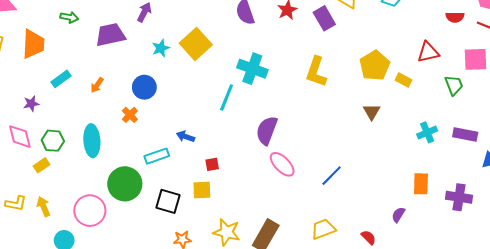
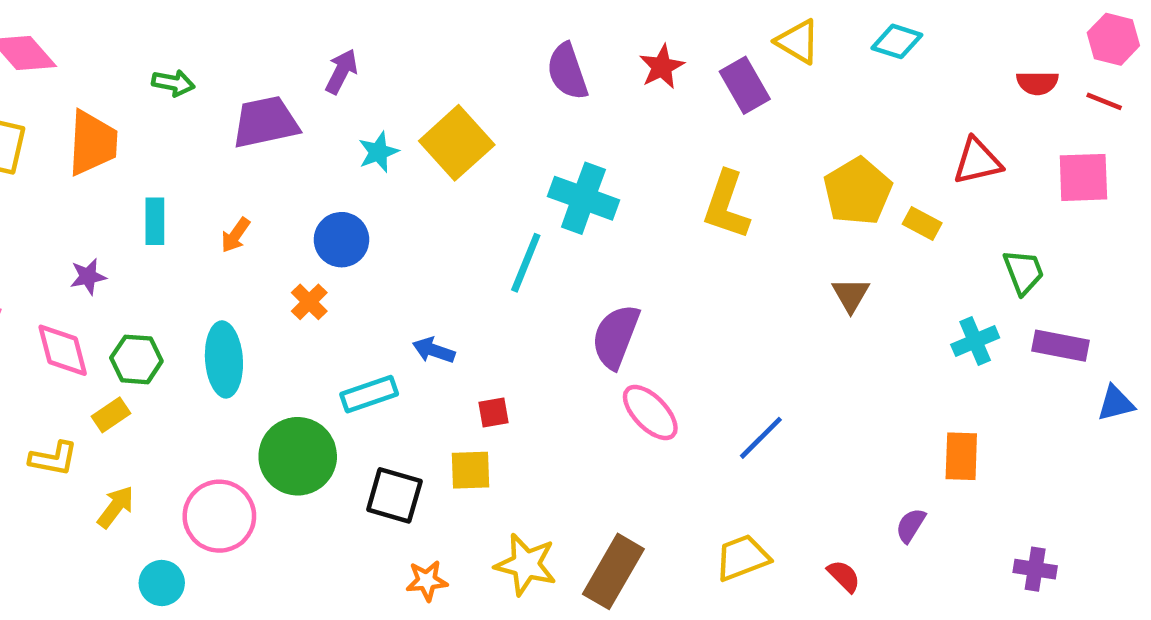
cyan rectangle: (61, 79) -> (155, 221), turned -54
green trapezoid: (454, 85) -> (1024, 272), moved
purple cross: (459, 197) -> (1035, 569), moved, size x0.7
yellow L-shape: (16, 203) -> (53, 459), moved
yellow arrow: (44, 206) -> (116, 507), turned 60

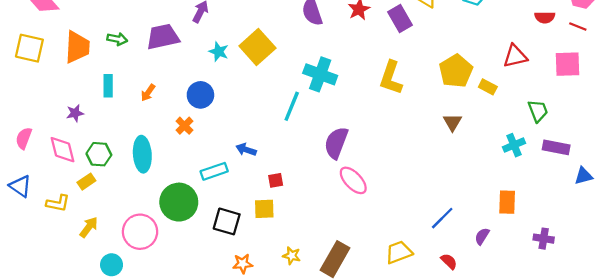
green arrow: (173, 83) -> (117, 39), moved
cyan star: (378, 152) -> (219, 52), turned -30
blue line: (761, 438) -> (442, 218), moved
yellow star: (526, 565) -> (292, 256), size x0.6
purple cross: (1035, 569) -> (544, 239), moved

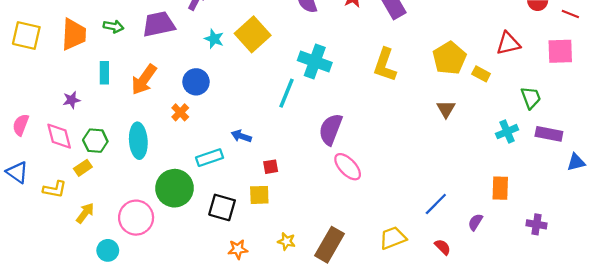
orange arrow: (148, 93) -> (144, 80), size x1.8

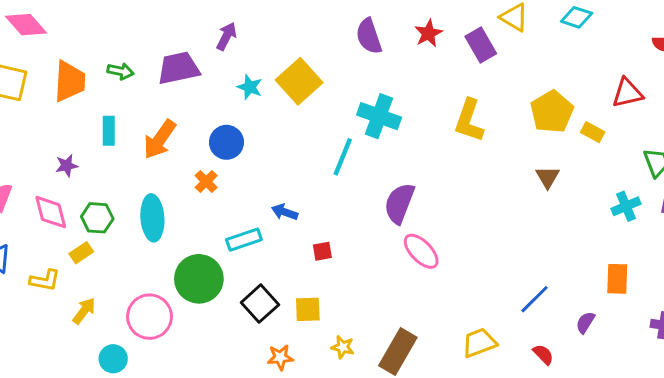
yellow square: (259, 195) -> (308, 309), moved
black square: (222, 207) -> (260, 304), turned 32

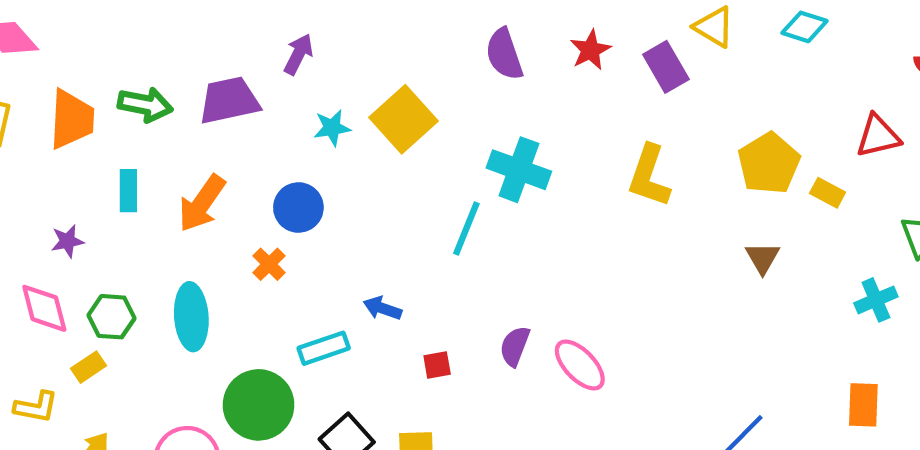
green arrow: (120, 71) -> (145, 105), size x1.4
cyan star: (250, 87) -> (332, 128), turned -30
purple semicircle: (399, 203) -> (515, 346), moved, size x0.7

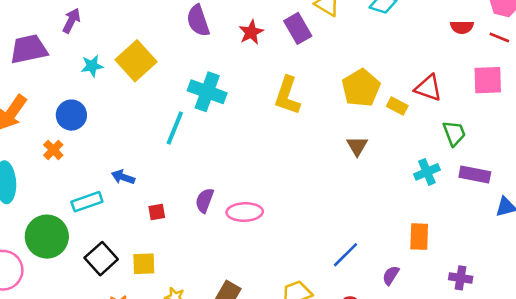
red star: (590, 50) -> (251, 32), moved
red triangle: (878, 136) -> (428, 88), moved, turned 32
pink ellipse: (580, 365) -> (245, 212), turned -48

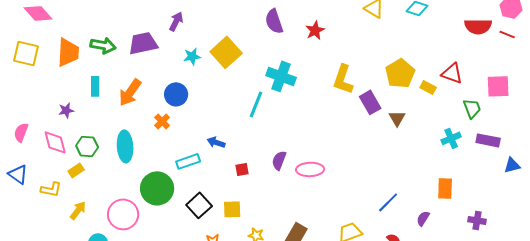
red semicircle: (462, 27) -> (478, 26), size x1.5
purple rectangle: (298, 28) -> (370, 102), moved
pink square: (488, 80) -> (498, 86), moved

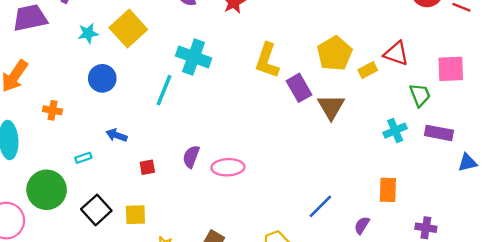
yellow rectangle: (428, 87) -> (368, 70), turned -56
blue circle: (176, 94) -> (102, 78), moved
brown triangle: (397, 118) -> (331, 107), size x1.4
orange cross: (162, 121) -> (52, 110), turned -35
cyan rectangle: (188, 161) -> (83, 158), size x0.6

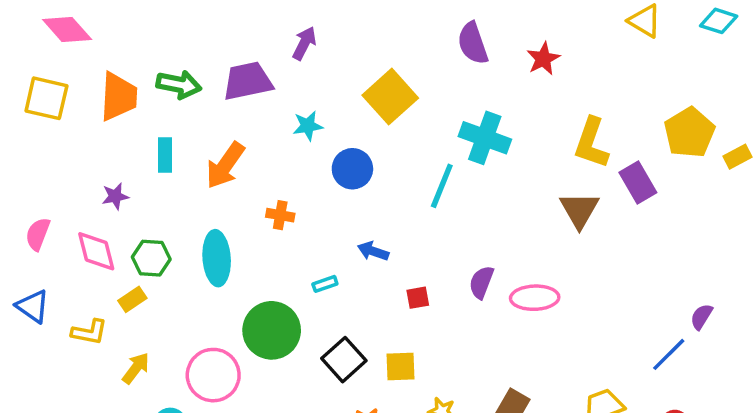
cyan star: (88, 33) -> (308, 126), moved
brown triangle: (331, 107) -> (579, 210), moved
purple semicircle: (362, 225) -> (701, 317), moved

